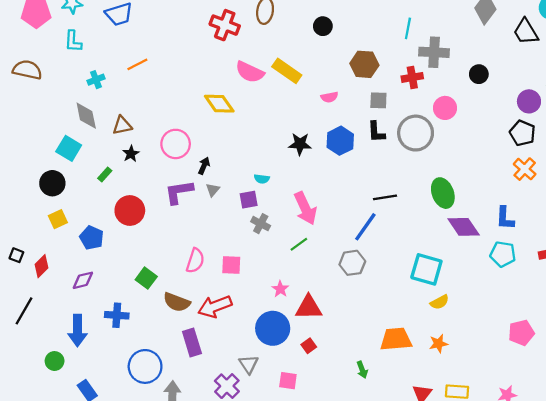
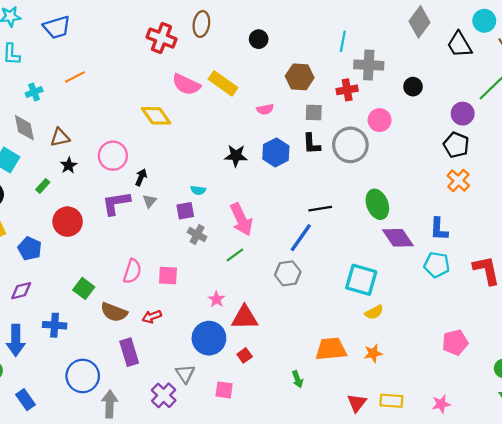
red arrow: (215, 306) -> (152, 317), size x0.6

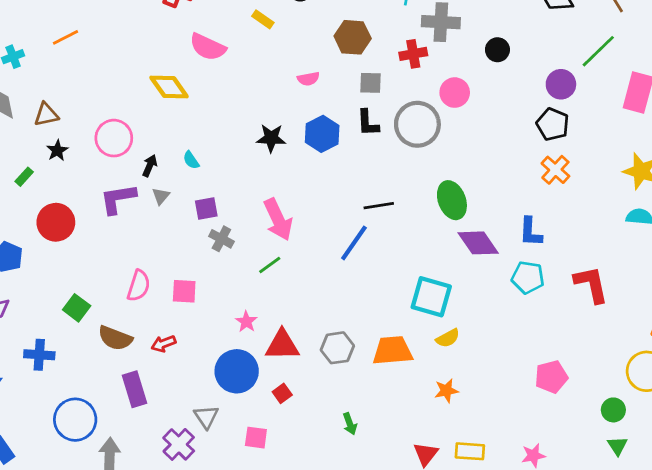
yellow rectangle: (223, 83) -> (263, 19), moved, size x0.6
cyan semicircle: (198, 190) -> (191, 160), moved, turned 48
gray hexagon: (288, 273) -> (337, 348), moved
orange trapezoid: (331, 349) -> (393, 351), moved

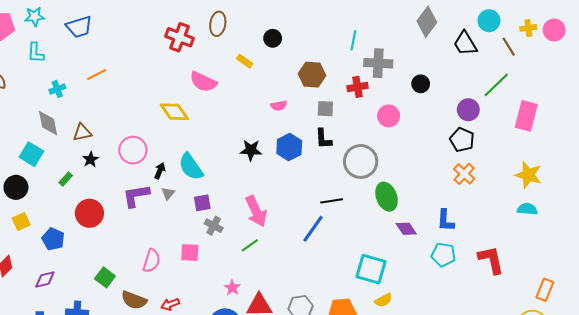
gray circle: (417, 124) -> (361, 161), moved
cyan semicircle: (191, 160) -> (191, 167), size x2.0
purple diamond: (478, 243) -> (406, 229), size x0.7
pink square: (184, 291) -> (190, 253), moved

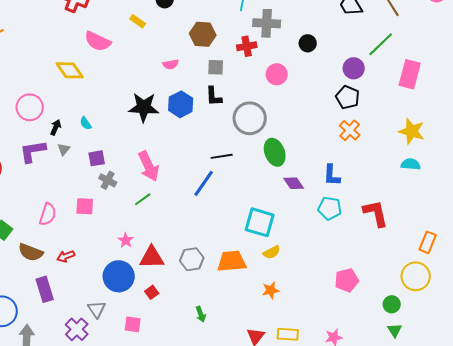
black star: (251, 150) -> (144, 107), size x1.4
cyan semicircle: (191, 167) -> (86, 123), size x0.5

